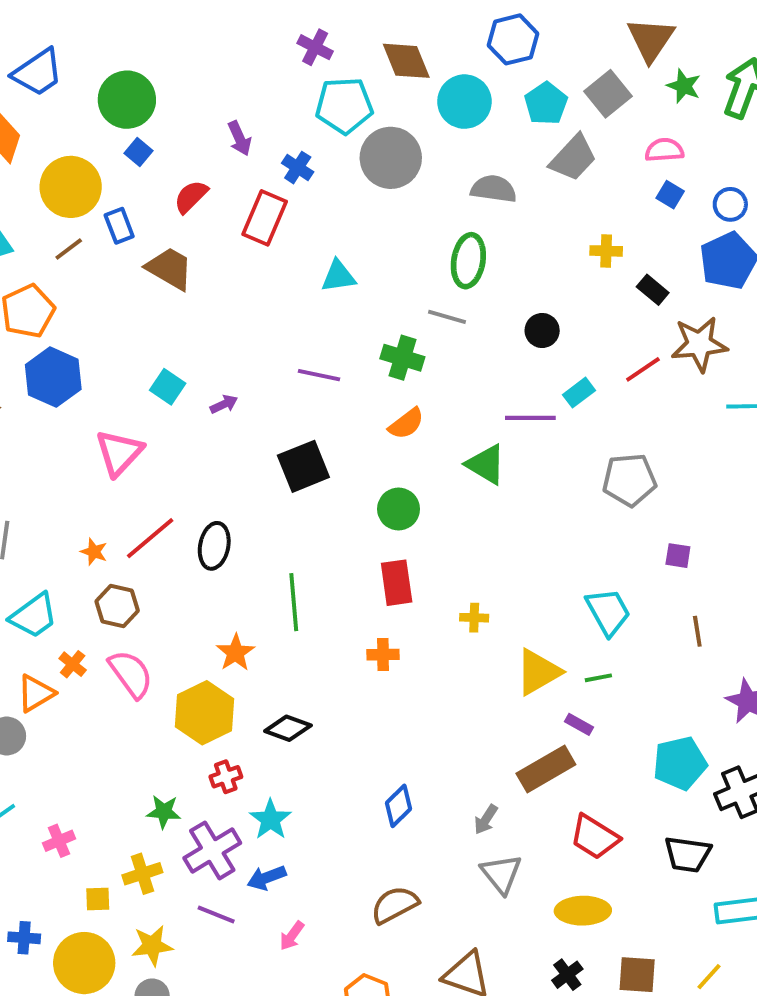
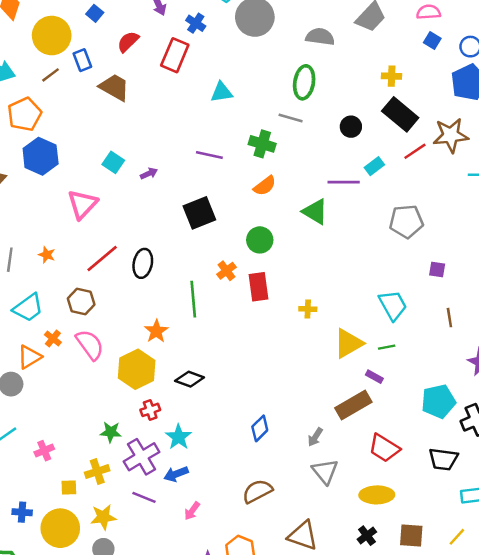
black rectangle: (653, 290) -> (400, 114), moved, size x1.8
orange star: (94, 552) -> (47, 255), moved
orange cross: (383, 655) -> (227, 271), moved, turned -36

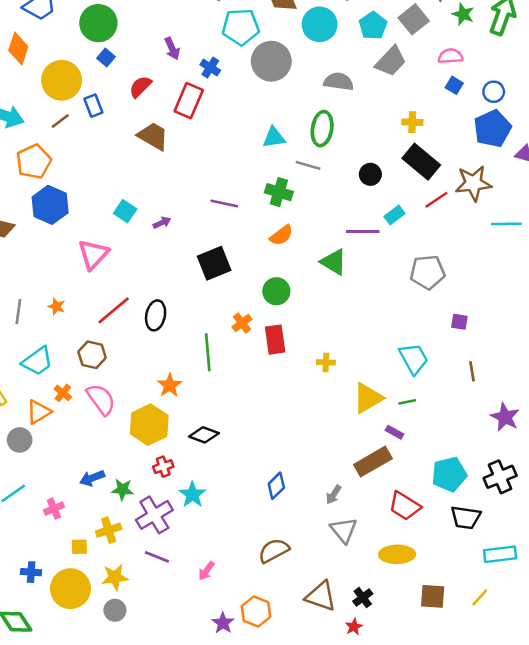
brown trapezoid: (114, 87) -> (153, 136), moved
cyan triangle: (222, 92) -> (274, 137), moved
cyan pentagon: (438, 401) -> (449, 474), moved
blue arrow: (176, 474) -> (92, 478), moved
black cross: (367, 536) -> (363, 598), moved

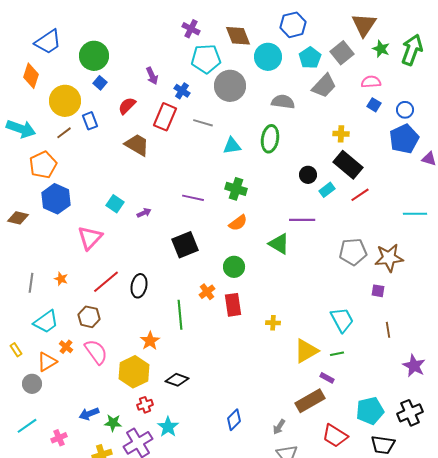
gray line: (308, 165) -> (203, 123), moved
brown star: (473, 183) -> (389, 258), moved
cyan rectangle: (395, 215) -> (327, 190), moved

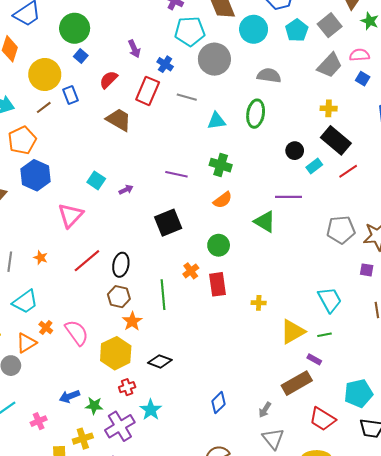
gray trapezoid: (324, 86) -> (330, 65), moved
brown hexagon: (89, 317) -> (119, 297), moved

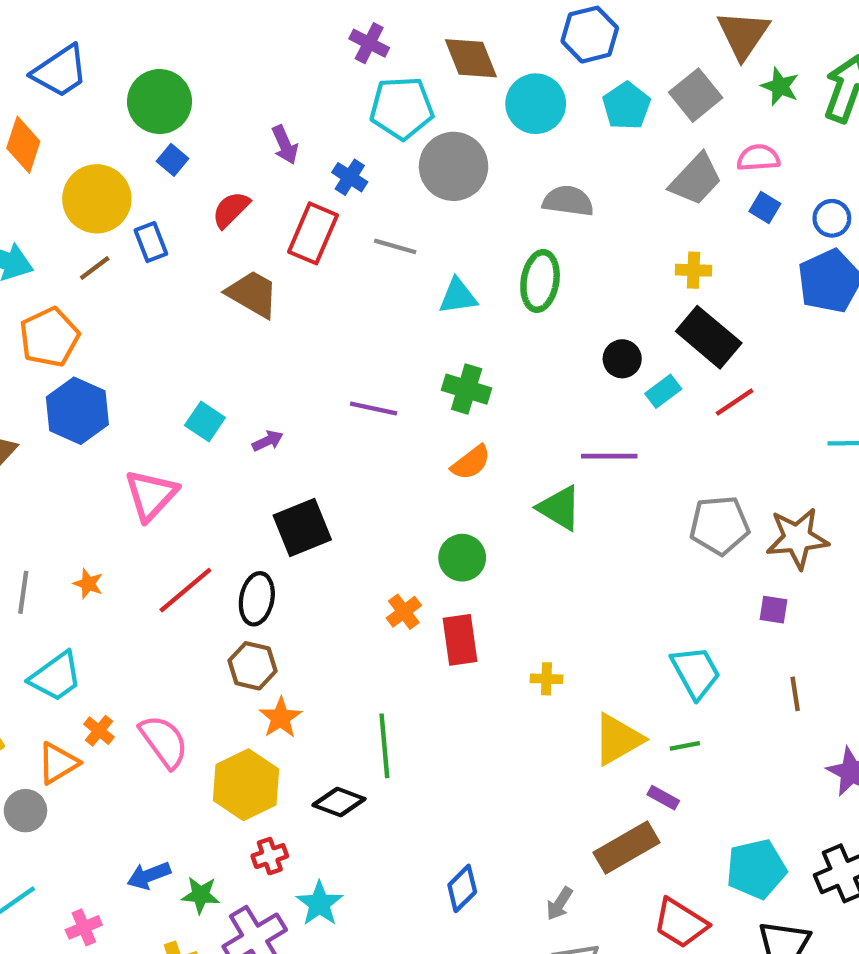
black square: (168, 223) -> (302, 527), moved
green line: (163, 295) -> (384, 746), moved

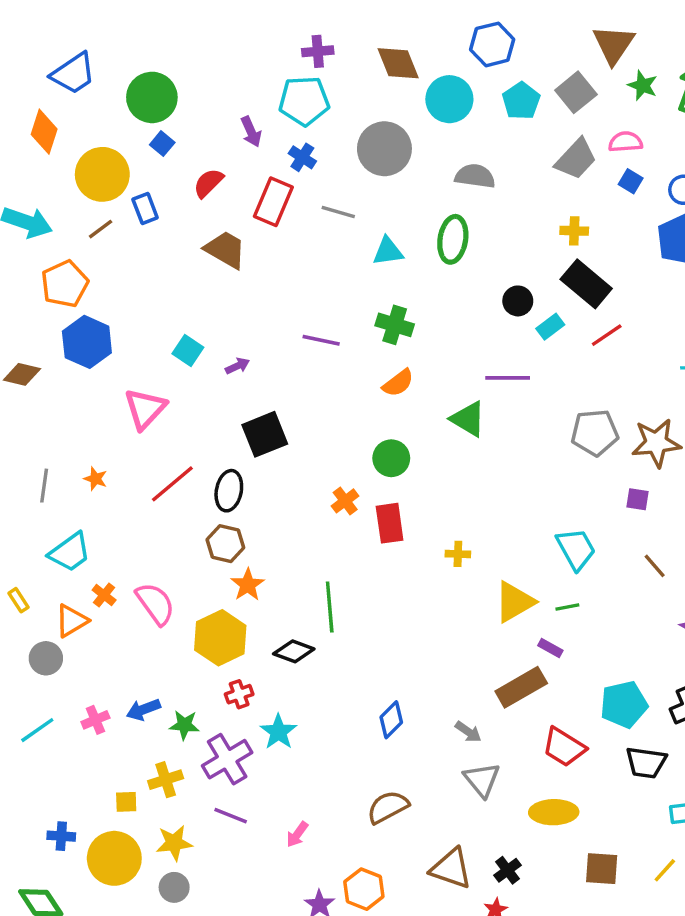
purple cross: (369, 43) -> (318, 51), turned -32
cyan pentagon: (402, 108) -> (304, 101), moved
brown line: (795, 694) -> (655, 566), turned -32
gray arrow: (559, 904) -> (468, 732), turned -88
pink cross: (84, 927) -> (95, 720), moved

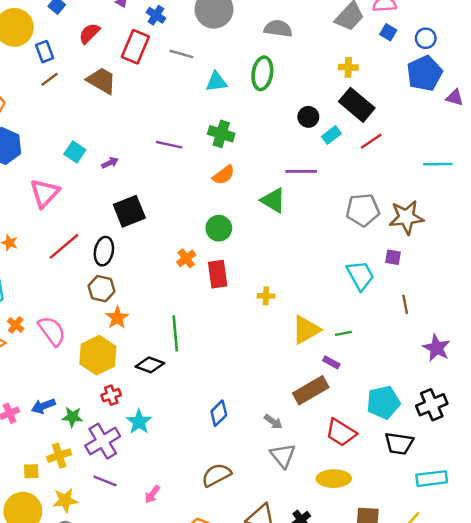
brown line: (101, 229) -> (49, 79), moved
cyan trapezoid: (576, 549) -> (360, 275), moved
brown line: (655, 566) -> (405, 304), turned 30

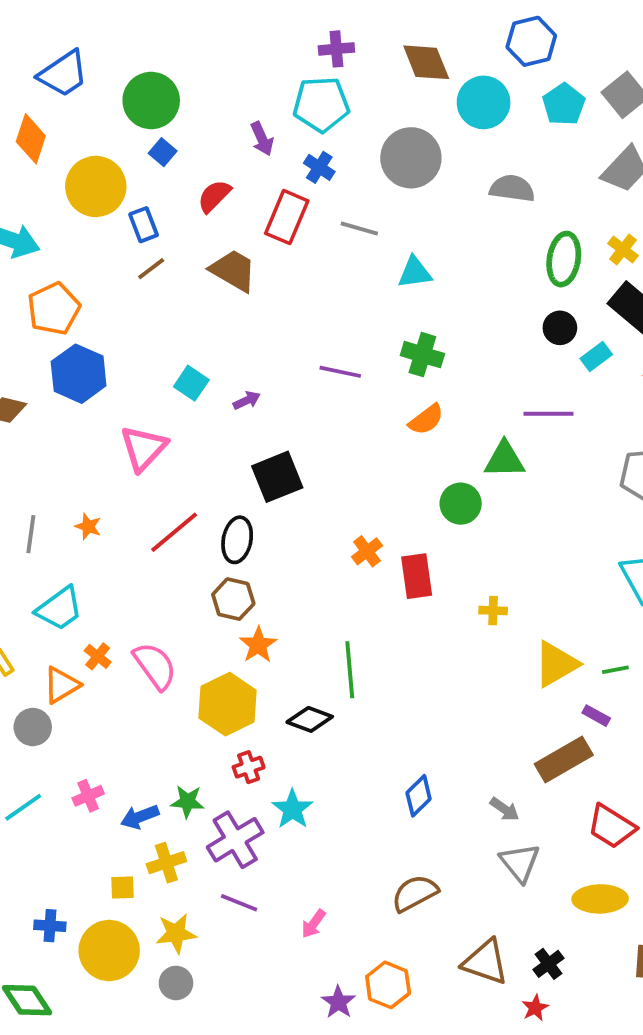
yellow cross: (348, 67) -> (623, 250), turned 36
green ellipse: (262, 73) -> (564, 259), moved
green triangle: (273, 200) -> (505, 460), turned -32
green circle: (219, 228) -> (461, 504), moved
blue arrow: (43, 406) -> (140, 817), moved

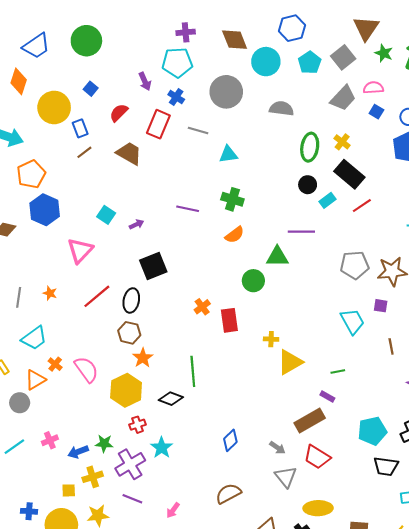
green circle: (151, 101) -> (86, 41), moved
yellow triangle: (556, 664) -> (290, 362), moved
red trapezoid: (611, 826) -> (317, 457), moved
yellow ellipse: (600, 899) -> (318, 508), moved

